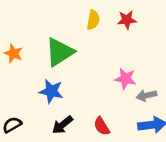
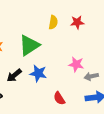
blue star: (51, 91) -> (38, 73), moved
black arrow: (62, 125) -> (14, 75), moved

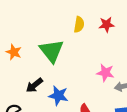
green triangle: (29, 45) -> (52, 51), turned -35
blue star: (38, 73) -> (58, 96), moved

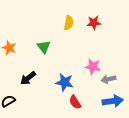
green triangle: (52, 51) -> (44, 47), size x0.6
blue star: (58, 96) -> (65, 82), moved

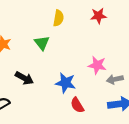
yellow semicircle: (69, 23) -> (58, 18), moved
black arrow: (28, 78) -> (24, 78), turned -112

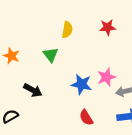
pink star: (97, 65) -> (106, 77), turned -30
blue star: (65, 83) -> (81, 84), moved

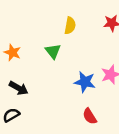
black arrow: (33, 90) -> (19, 88), moved

